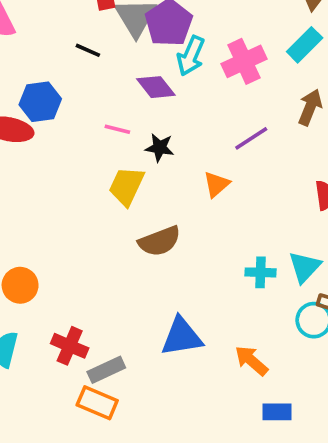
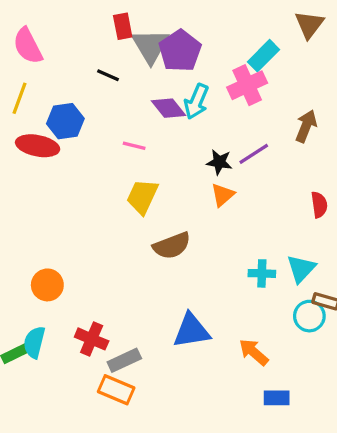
cyan rectangle: (305, 45) -> (264, 56), moved
cyan arrow: (191, 56) -> (196, 102), moved
black star: (160, 148) -> (219, 162), moved

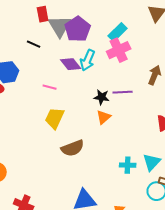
cyan rectangle: (264, 56) -> (118, 32), moved
purple line: (254, 154) -> (123, 92), turned 30

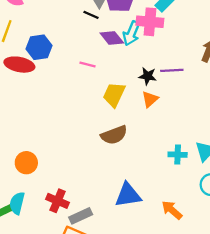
black line: (34, 44) -> (91, 15), moved
pink cross: (119, 50) -> (150, 22), moved, turned 30
yellow trapezoid: (55, 118) -> (114, 95), moved

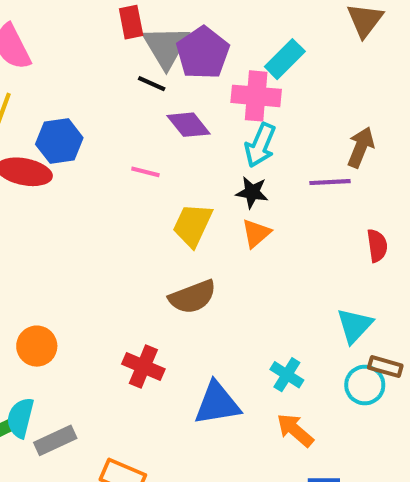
cyan arrow: (131, 33) -> (260, 145), moved
purple line: (172, 70) -> (330, 182), moved
cyan cross: (178, 155) -> (287, 375), moved, turned 30
red cross: (57, 201) -> (143, 367), moved
gray rectangle: (81, 216) -> (55, 440), moved

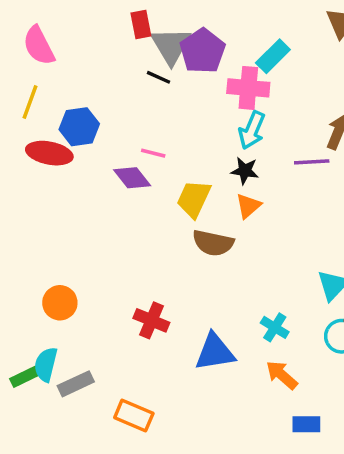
purple diamond: (188, 125) -> (132, 178), moved
brown semicircle: (193, 297) -> (213, 243), moved, turned 33

